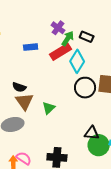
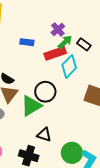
black circle: (85, 88) -> (45, 92), moved
green triangle: (49, 108) -> (31, 106), size x1.6
black triangle: (92, 133) -> (44, 135), moved

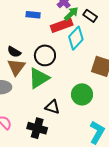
black circle: (45, 92) -> (45, 55), moved
green circle: (72, 153) -> (82, 94), moved

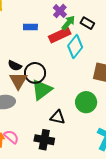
black circle: (45, 55) -> (35, 73), moved

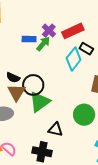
purple cross: (60, 11) -> (49, 31), moved
green arrow: (68, 23) -> (43, 44), moved
black rectangle: (87, 23) -> (86, 49), moved
red rectangle: (60, 35) -> (73, 31), moved

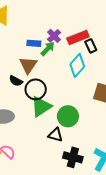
black rectangle: (86, 49) -> (91, 46), moved, turned 32
brown triangle: (16, 92) -> (28, 65), moved
green circle: (84, 115) -> (68, 116), moved
black cross: (42, 152) -> (73, 157), moved

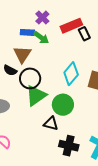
purple cross: (54, 36) -> (42, 18), moved
green arrow: (48, 49) -> (41, 38), turned 84
cyan diamond: (77, 65) -> (71, 74), moved

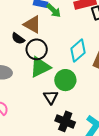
brown triangle: (22, 54) -> (32, 24), turned -42
black triangle: (51, 124) -> (51, 97), turned 35

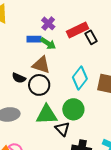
brown triangle: (32, 24) -> (41, 65), moved
green triangle: (40, 67) -> (47, 115), moved, turned 35

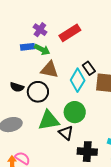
black rectangle: (91, 37) -> (89, 68), moved
brown triangle: (41, 65) -> (50, 70), moved

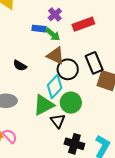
black rectangle: (89, 68) -> (94, 63), size x1.5
cyan diamond: (78, 80) -> (55, 87), moved
black circle: (38, 92) -> (68, 69), moved
green triangle: (49, 120) -> (44, 105), turned -30

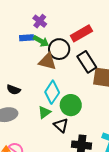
red rectangle: (83, 24) -> (81, 33), moved
black semicircle: (20, 66) -> (14, 90), moved
black circle: (68, 69) -> (59, 49), moved
green triangle: (44, 105) -> (44, 112), size x0.6

